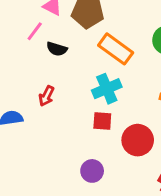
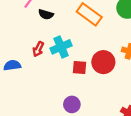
cyan cross: (107, 89) -> (61, 47), moved
red circle: (138, 140) -> (103, 62), moved

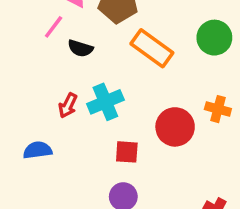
blue semicircle: (12, 65) -> (38, 150), moved
red square: (79, 68) -> (127, 152), moved

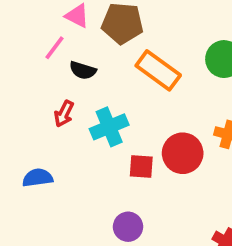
red arrow: (68, 105) -> (64, 114), moved
red square: (127, 152) -> (141, 166), moved

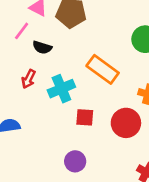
orange rectangle: (158, 70) -> (103, 69), moved
red circle: (183, 153) -> (126, 123), moved

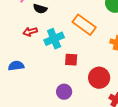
red arrow: (28, 79) -> (30, 32), turned 48
red circle: (126, 123) -> (99, 78), moved

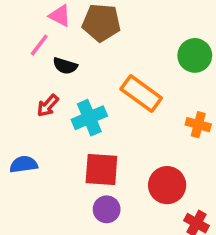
red arrow: (30, 32) -> (48, 106), turned -32
red square: (71, 60) -> (101, 170), moved, size x1.5

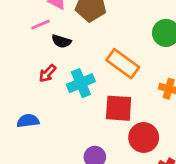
pink line: (39, 45) -> (40, 25), turned 30
red square: (101, 170) -> (119, 108), moved

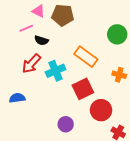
red arrow: (47, 73) -> (31, 64), size x1.5
red square: (119, 108) -> (83, 89), turned -30

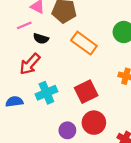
orange rectangle: (86, 57) -> (84, 43), moved
cyan cross: (56, 71) -> (46, 93), moved
red circle: (101, 110) -> (94, 123), moved

